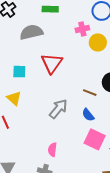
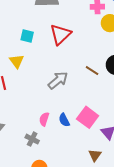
blue semicircle: (88, 115) -> (64, 120), moved

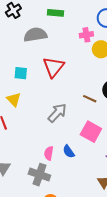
pink square: (88, 117) -> (91, 132), moved
gray cross: (32, 139) -> (39, 175), size x1.5

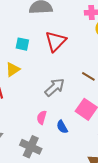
yellow triangle: (14, 99) -> (13, 70), turned 35
pink semicircle: (49, 153) -> (42, 117), moved

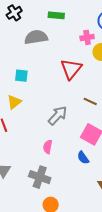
red triangle: (56, 41) -> (71, 69), moved
blue semicircle: (62, 127) -> (83, 158), moved

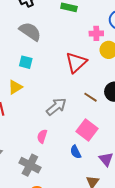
gray semicircle: (36, 37) -> (30, 31), moved, turned 35

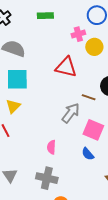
cyan square: (26, 62) -> (17, 79), size x1.6
red triangle: (76, 62) -> (66, 67), turned -50
gray arrow: (56, 107) -> (71, 113), moved

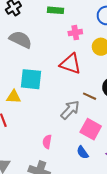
pink cross: (78, 34) -> (75, 33), moved
cyan square: (17, 79) -> (31, 79), moved
yellow triangle: (13, 106) -> (14, 97), turned 42

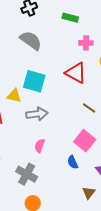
gray arrow: (70, 110) -> (37, 114), moved, turned 30

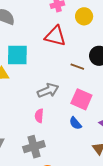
gray arrow: (37, 114) -> (48, 90), moved
gray cross: (27, 174) -> (34, 147), turned -30

